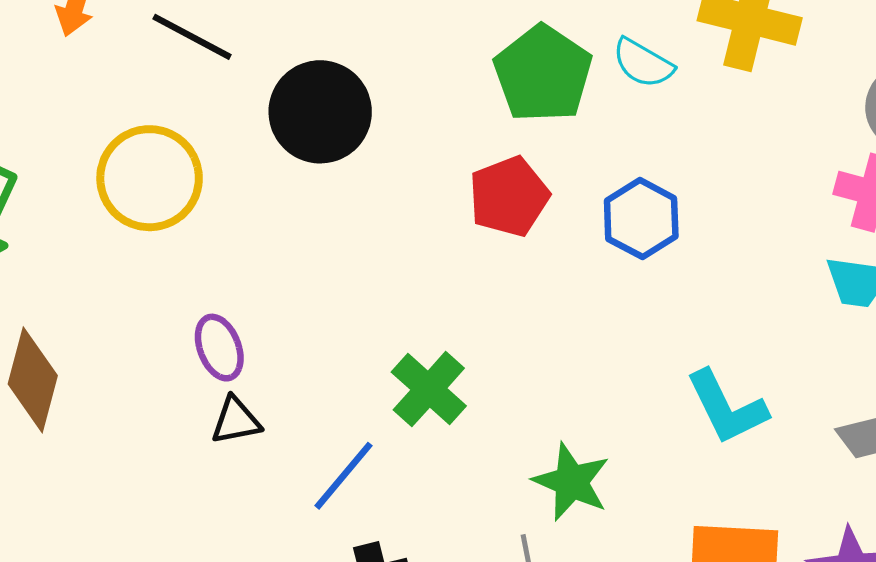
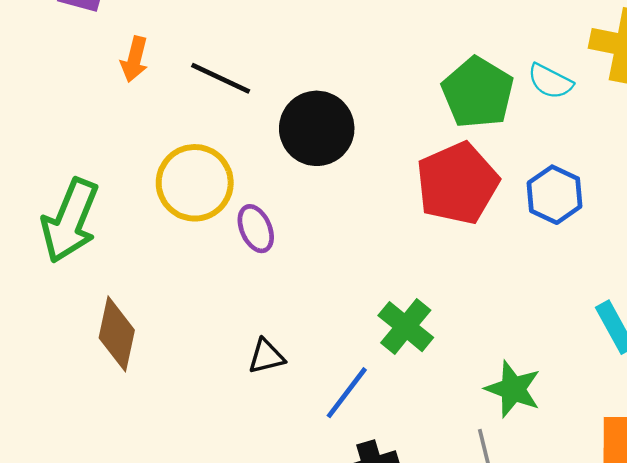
red pentagon: (509, 197) -> (457, 183), size x1.4
purple ellipse: (219, 348) -> (256, 229), moved

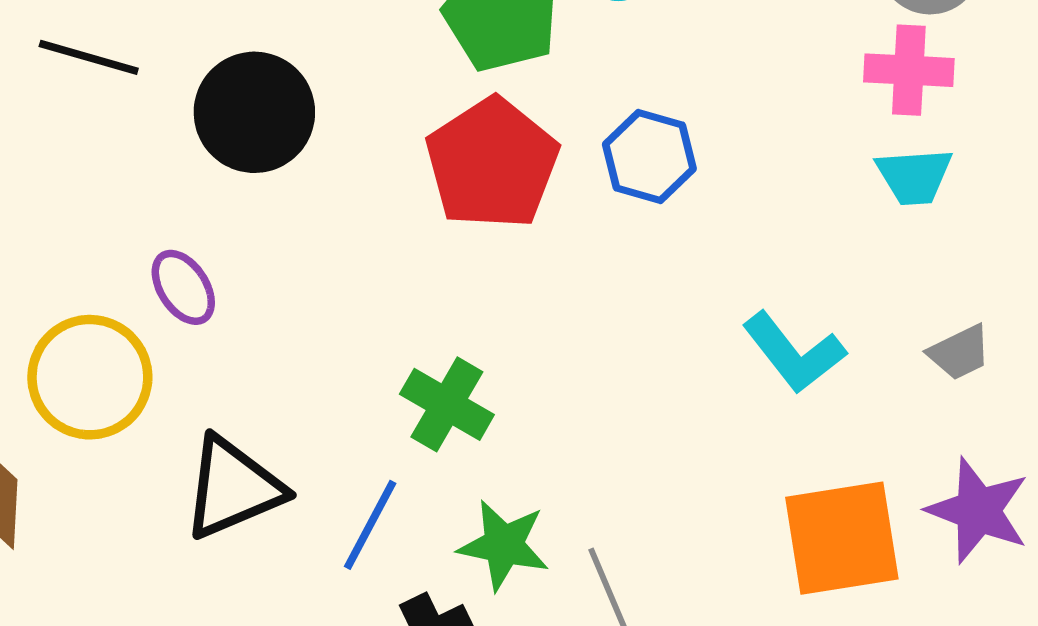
yellow circle: (195, 183) -> (90, 377), moved
black triangle: (266, 356) -> (233, 488), size x1.8
green star: (513, 389) -> (504, 545), moved

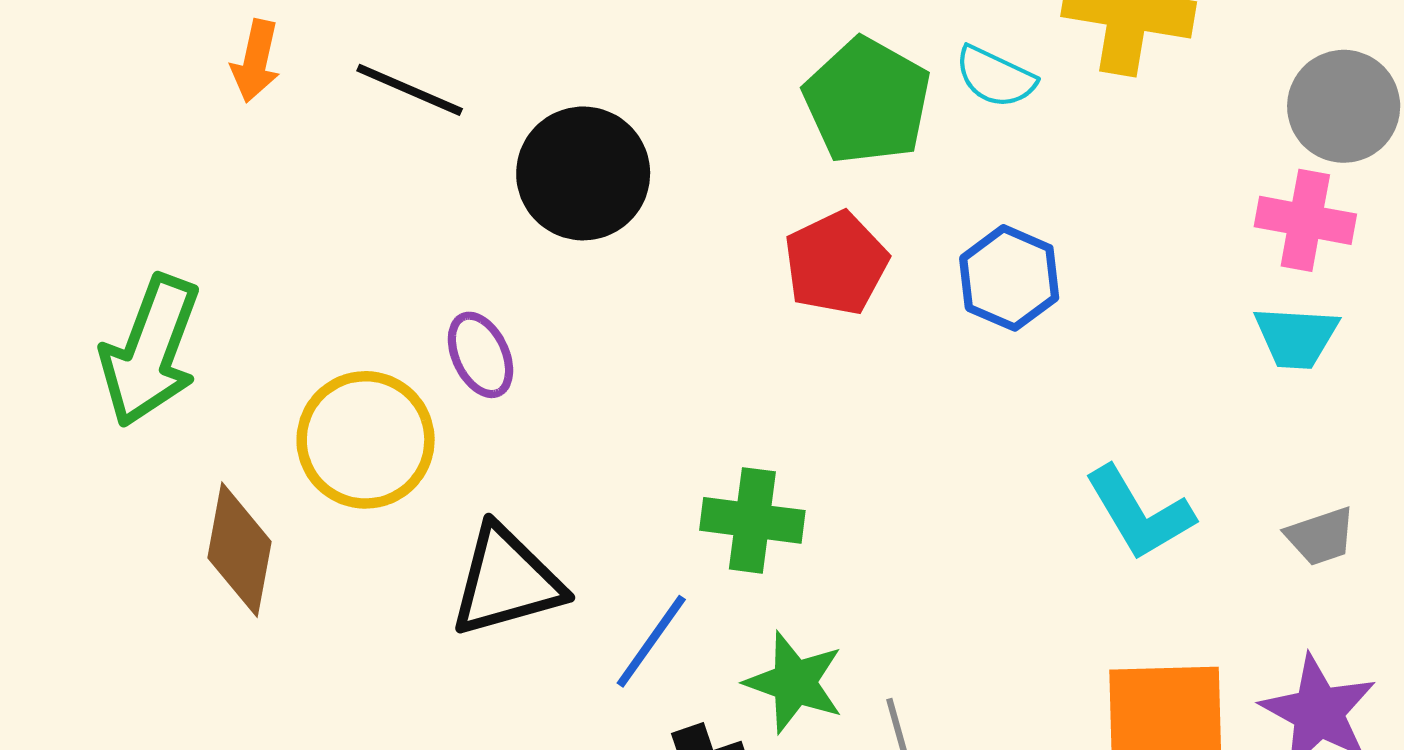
red pentagon: (492, 164) -> (836, 263), size x0.7
green cross: (447, 404) -> (752, 520), turned -30

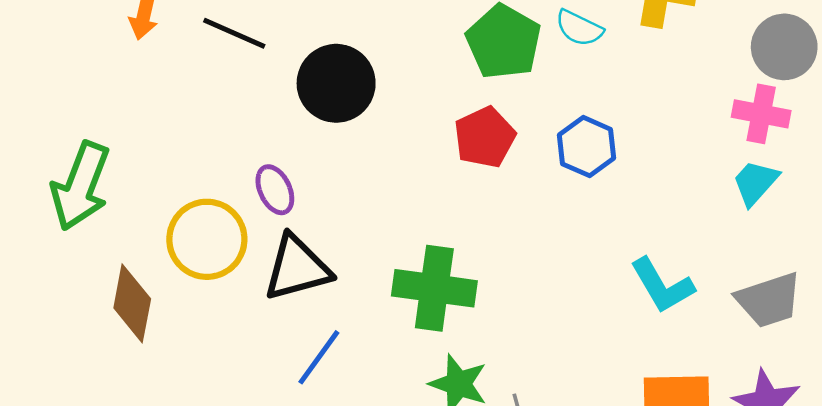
cyan trapezoid: (1296, 337) -> (755, 183), turned 128
green cross: (752, 520) -> (434, 288), size x1.4
gray trapezoid: (1321, 536) -> (769, 300), size x1.6
black triangle: (506, 581) -> (297, 268), moved
blue line: (651, 641) -> (319, 357), moved

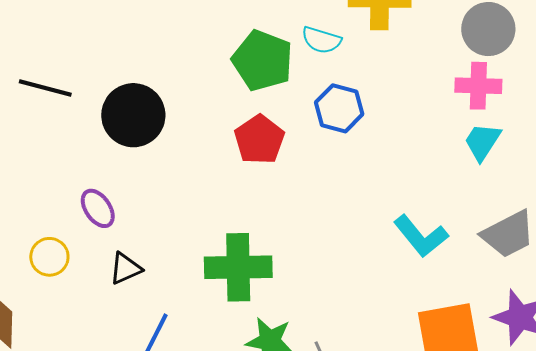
blue hexagon: (587, 147) -> (339, 108), moved
yellow circle: (207, 239) -> (49, 257), size x0.6
black triangle: (297, 268) -> (125, 268), size x0.6

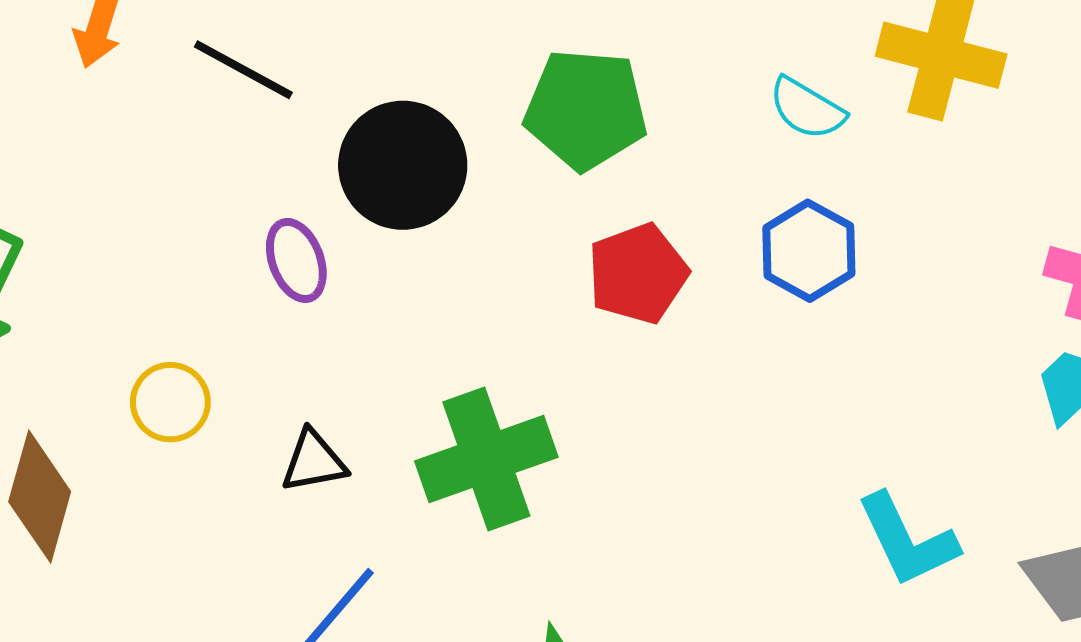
green pentagon: (263, 61) -> (586, 109), moved, turned -30
purple ellipse: (98, 208) -> (296, 260), moved
green cross: (238, 267) -> (486, 459), moved, turned -32

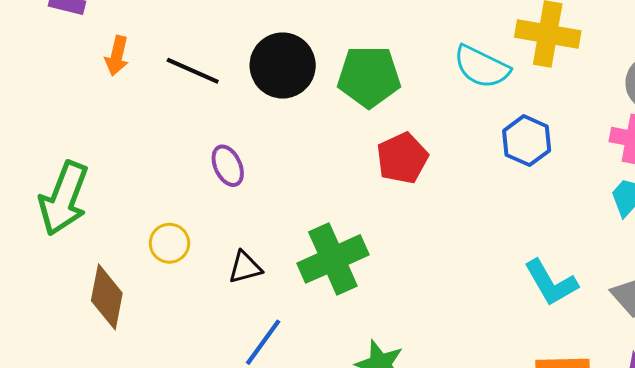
cyan semicircle: (807, 109) -> (482, 67), size x1.4
black circle: (403, 165) -> (283, 65), moved
blue hexagon: (809, 251) -> (527, 141), moved

